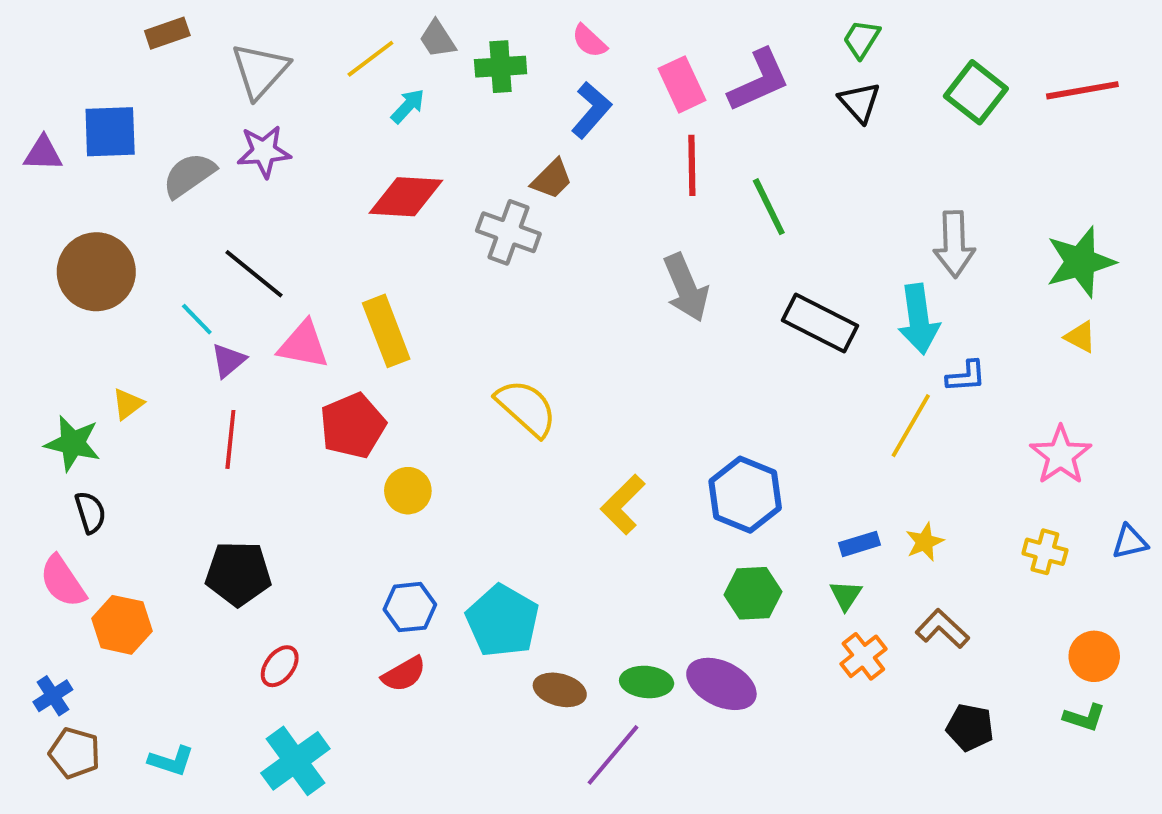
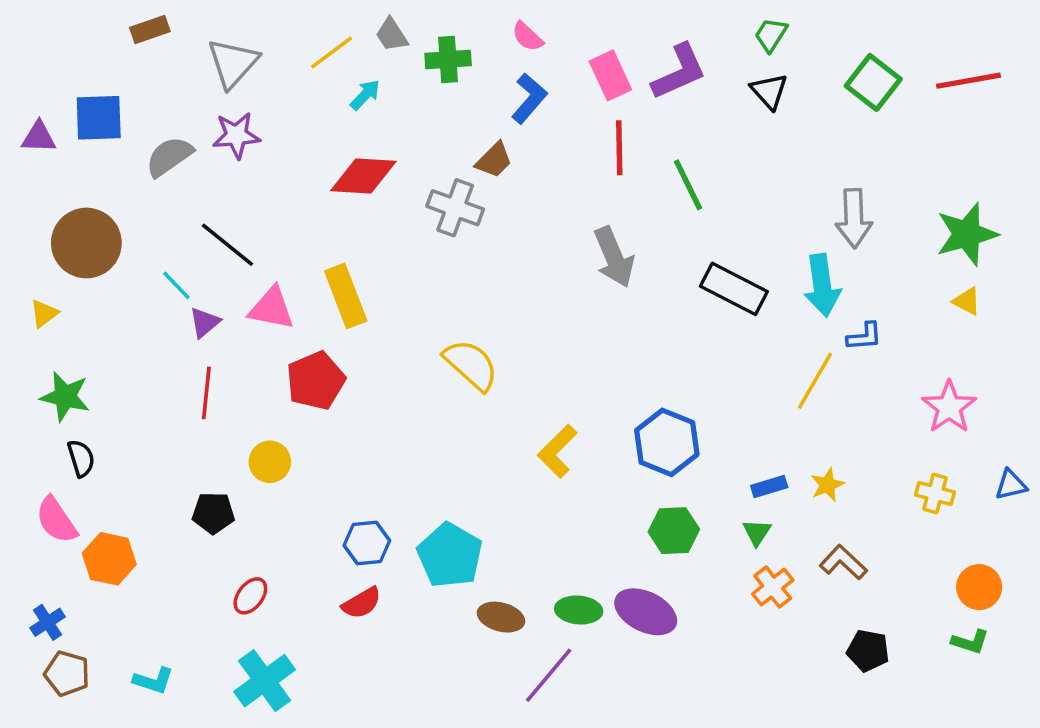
yellow triangle: (128, 404) -> (44, 314), moved
yellow circle: (408, 491) -> (270, 462), moved
black pentagon: (238, 574) -> (213, 513), size x0.7

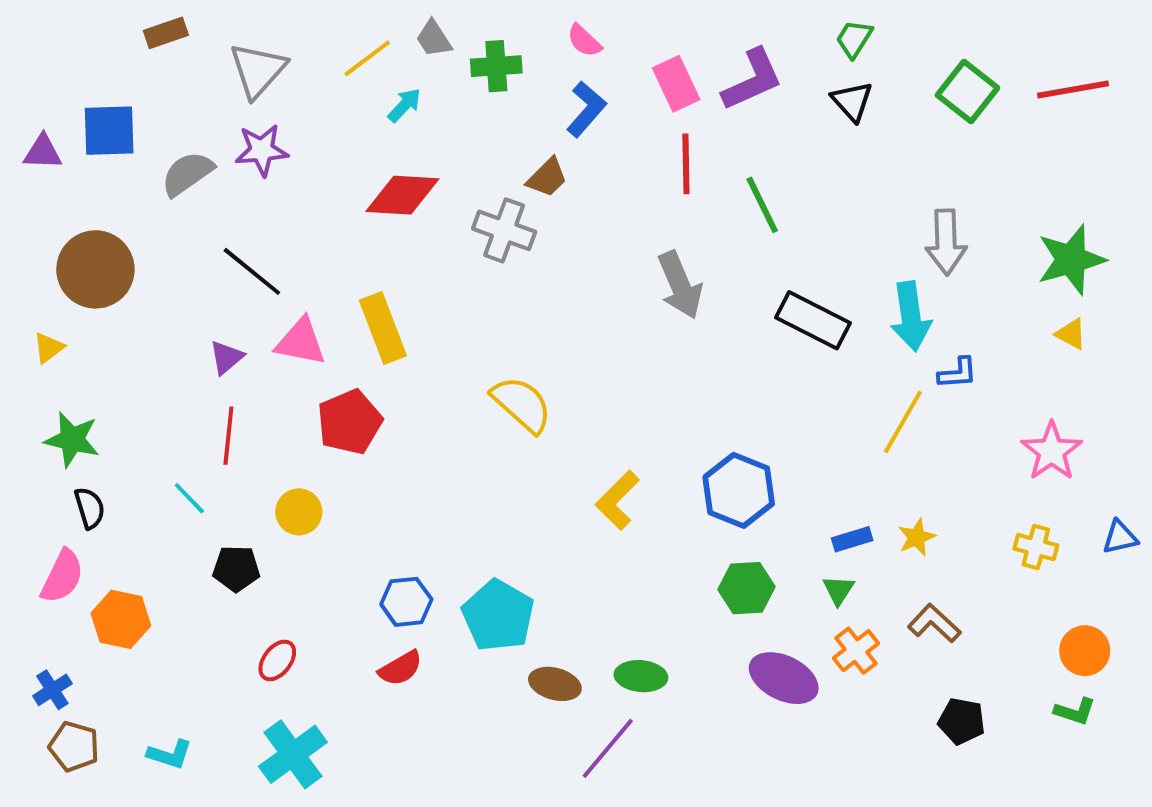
cyan line: (176, 285) -> (189, 498), moved
pink semicircle: (56, 520) -> (62, 576), turned -120
purple ellipse: (646, 612) -> (784, 678), moved

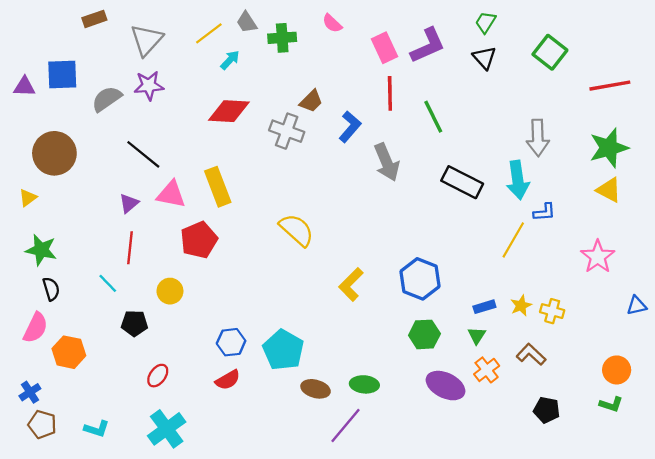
red line: (1073, 90) -> (610, 86), moved
blue L-shape: (586, 109) -> (350, 127), moved
yellow triangle: (1071, 334) -> (609, 190), size x1.4
yellow cross: (1036, 547) -> (552, 311), moved

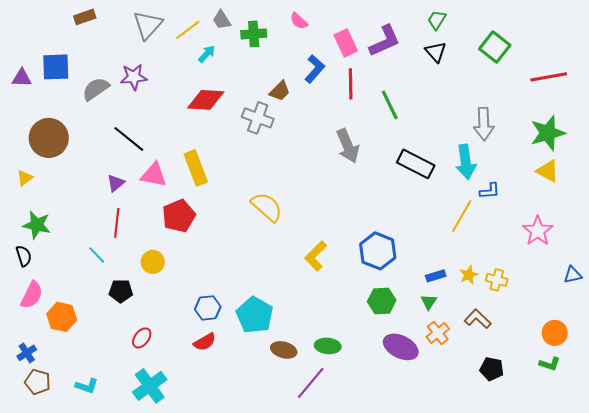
gray triangle: (147, 40) -> (148, 25), moved
blue L-shape: (350, 127) -> (315, 69), moved
black semicircle: (51, 289) -> (24, 256), moved

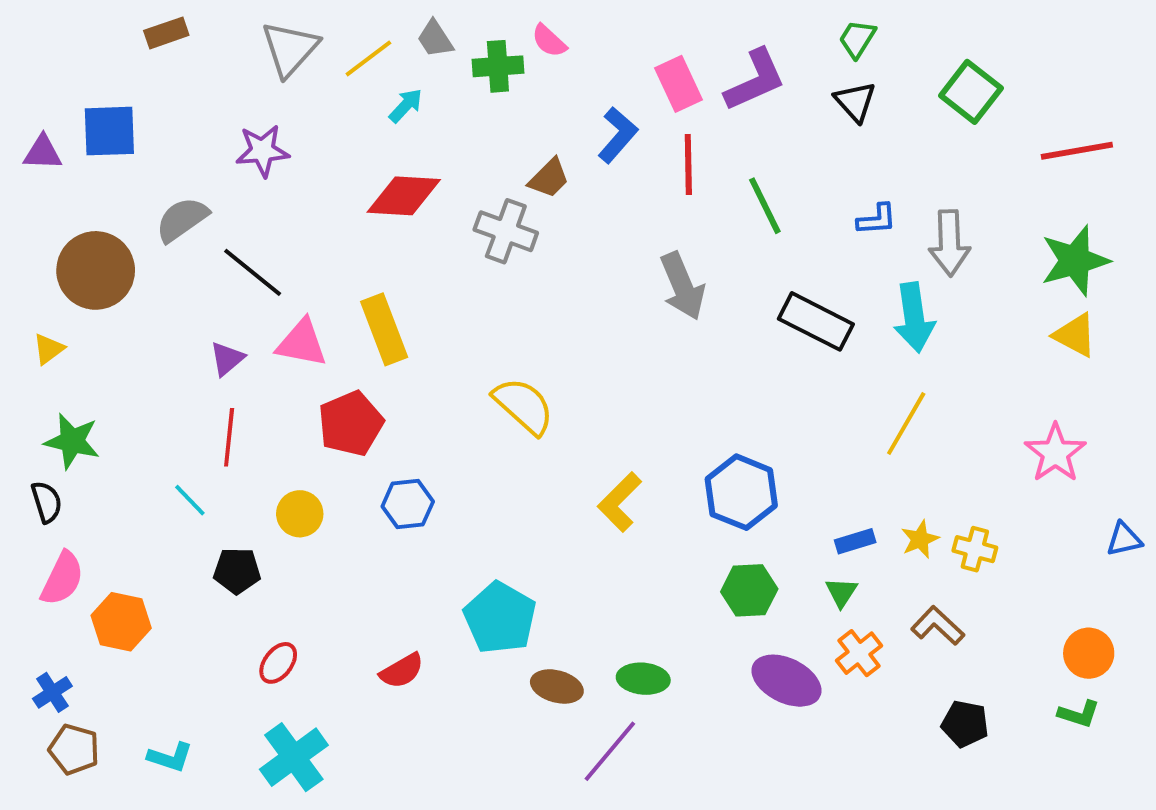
pink semicircle: (299, 21) -> (549, 41), moved
gray semicircle: (96, 89) -> (182, 219), moved
blue L-shape: (490, 191) -> (877, 219), moved
blue hexagon: (208, 308) -> (408, 504), moved

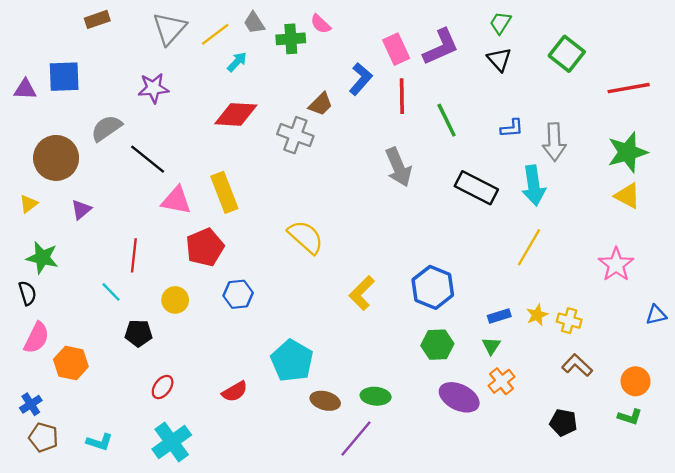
purple triangle: (227, 359) -> (81, 210), moved
brown L-shape: (938, 626) -> (577, 365), moved

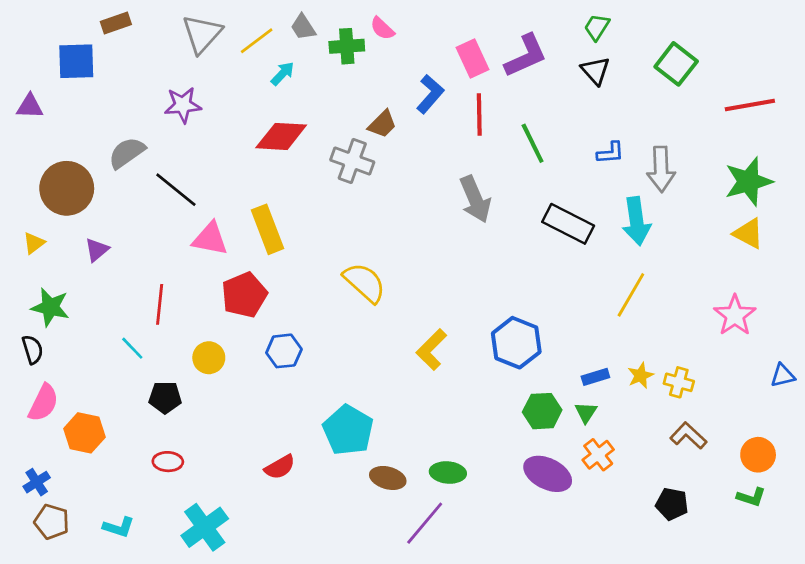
blue square: (64, 77) -> (76, 61), moved
green hexagon: (437, 345) -> (542, 411), moved
red ellipse: (163, 387) -> (168, 462), moved, turned 55

